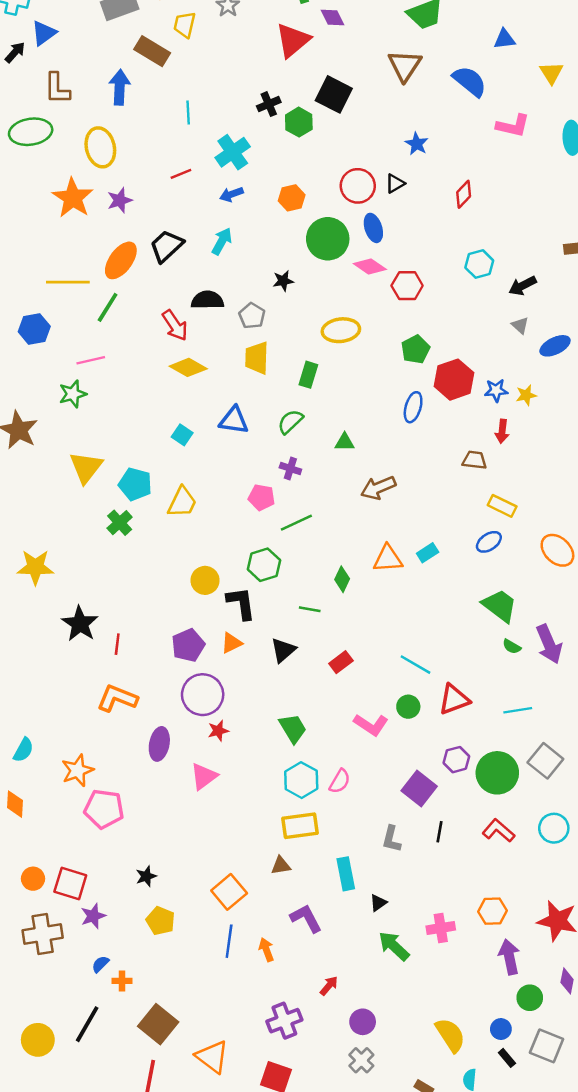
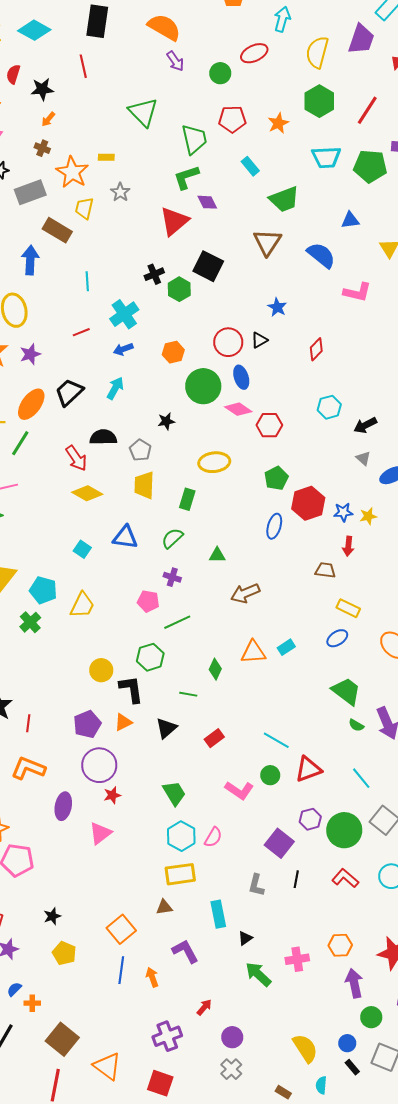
cyan line: (518, 710) -> (361, 778), turned 60

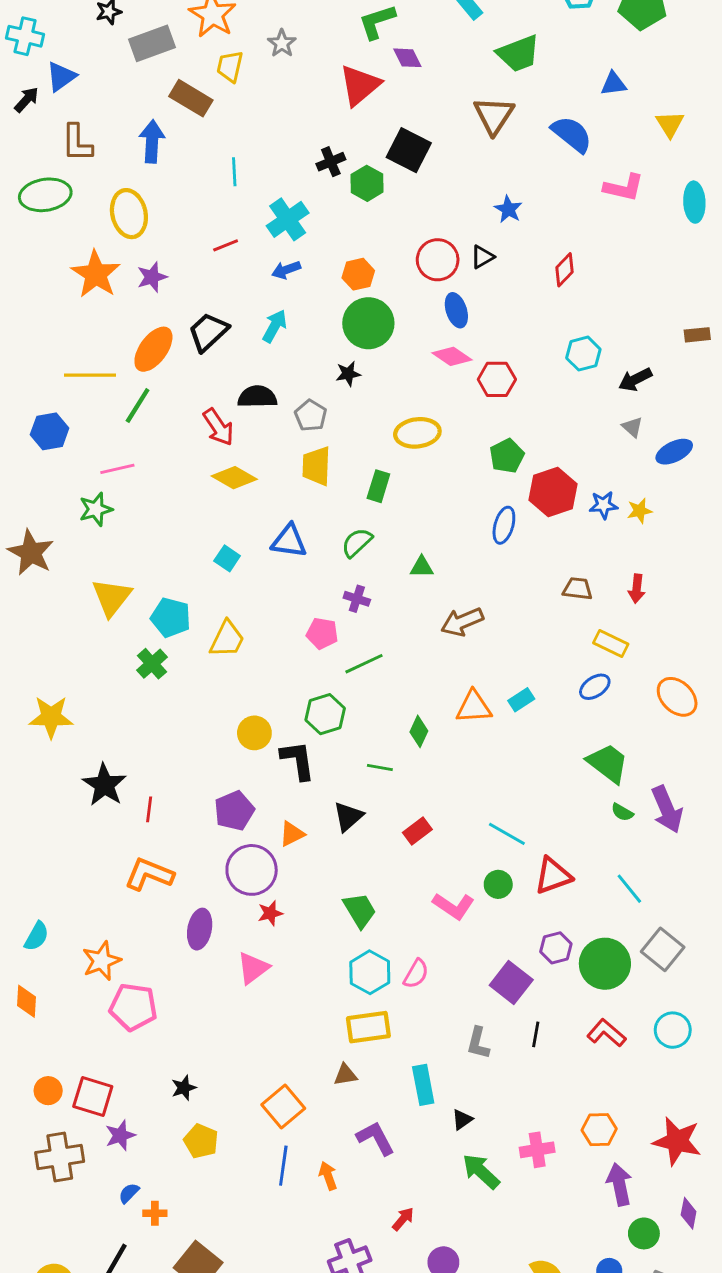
green circle: (203, 386) -> (368, 323), moved
red arrow: (348, 546) -> (637, 589), moved
orange triangle: (123, 722) -> (292, 834), moved

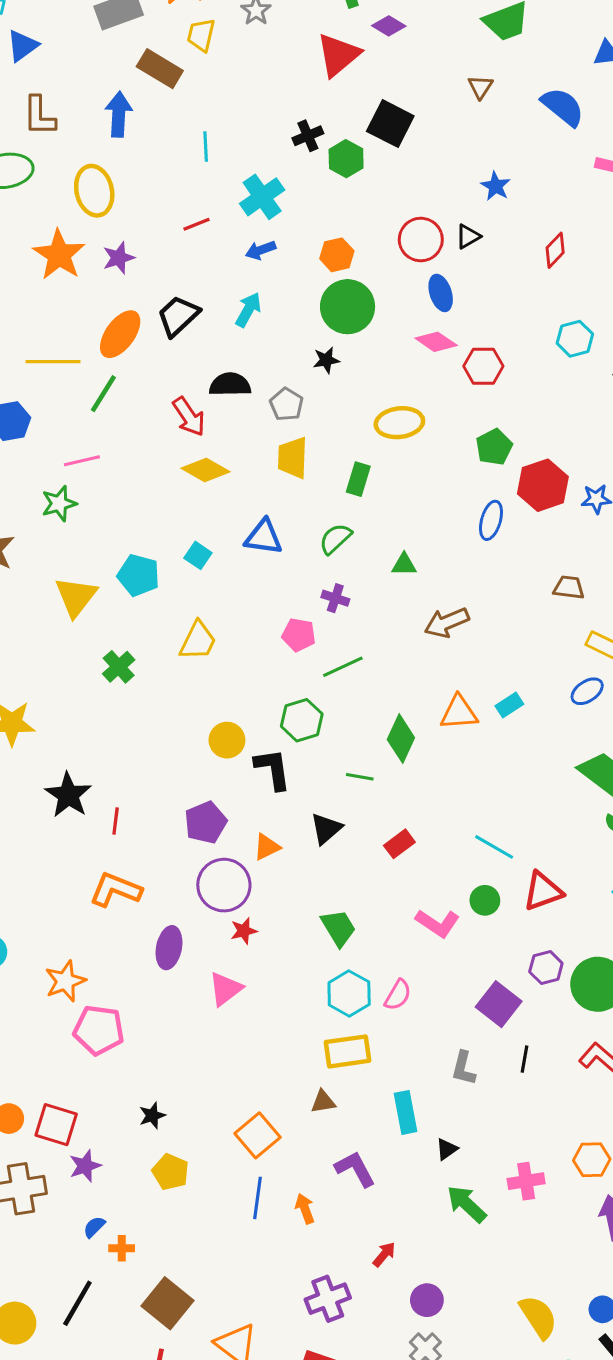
purple diamond: (407, 58) -> (389, 26), turned -32
brown triangle: (494, 116) -> (480, 87), size x0.6
cyan pentagon: (171, 618) -> (138, 575), moved
green diamond: (419, 731) -> (401, 739), size x1.4

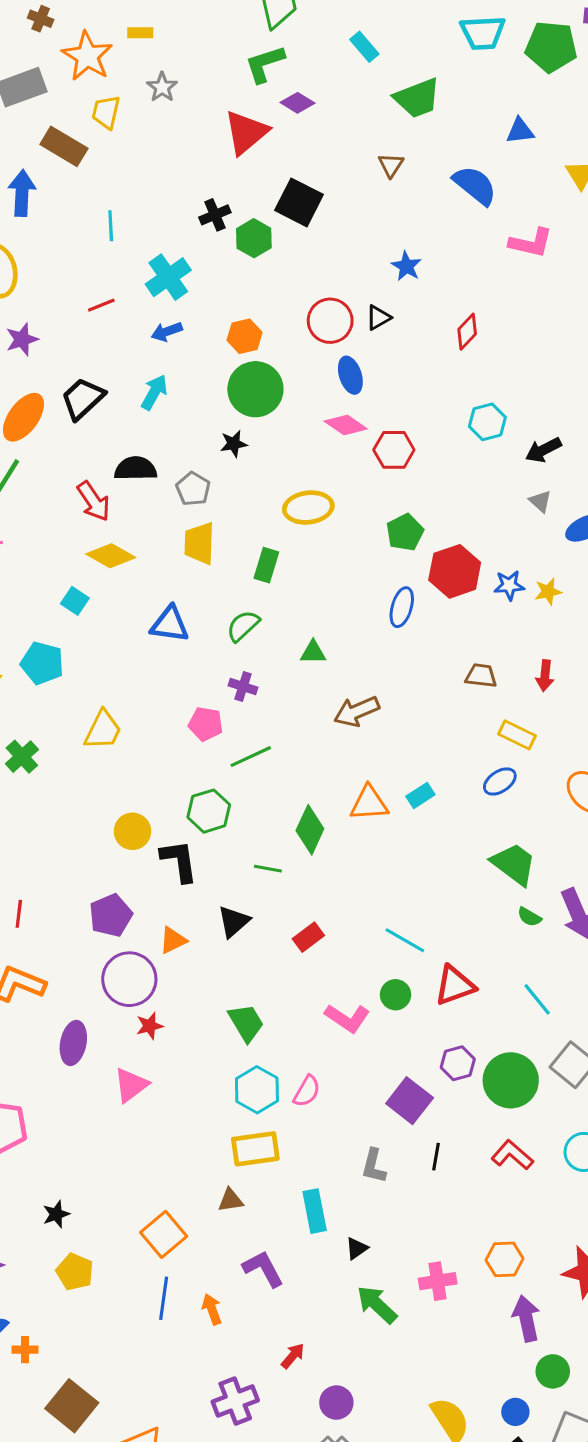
cyan square: (198, 555) -> (75, 601), moved

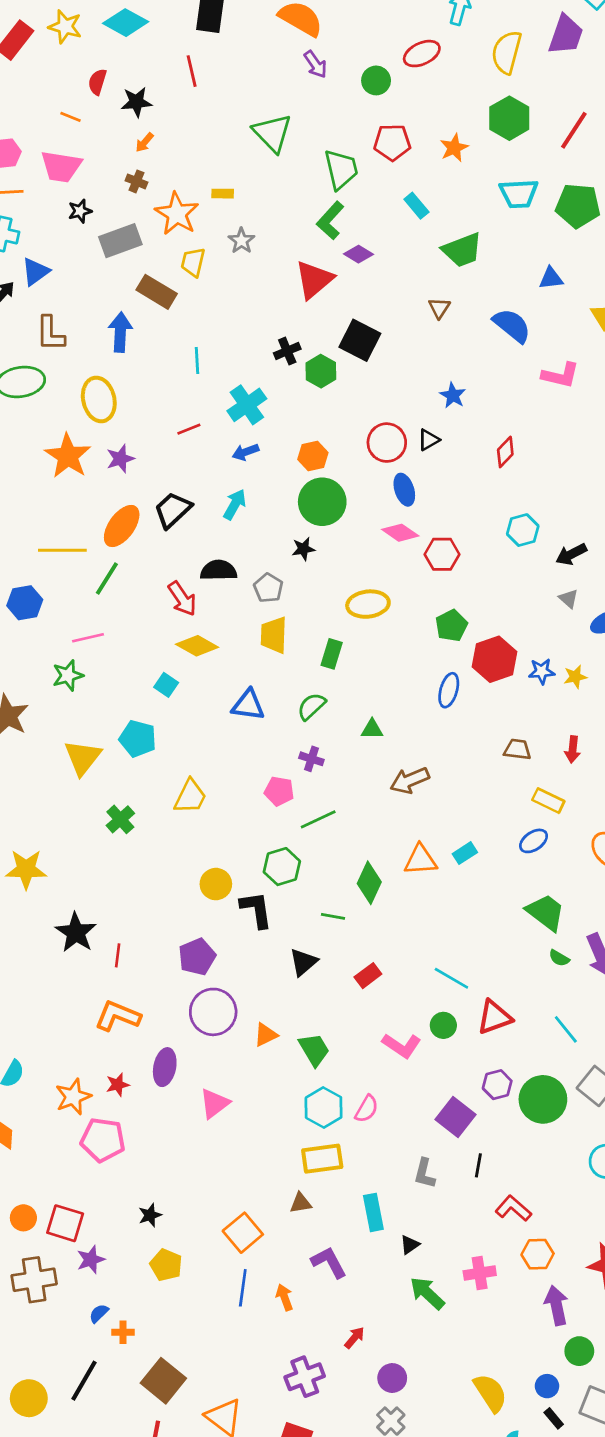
green L-shape: (265, 64) -> (330, 220), turned -30
orange triangle: (173, 940) -> (266, 1035), moved
red star: (150, 1026) -> (118, 1085), moved
red L-shape: (512, 1155) -> (513, 1208), moved

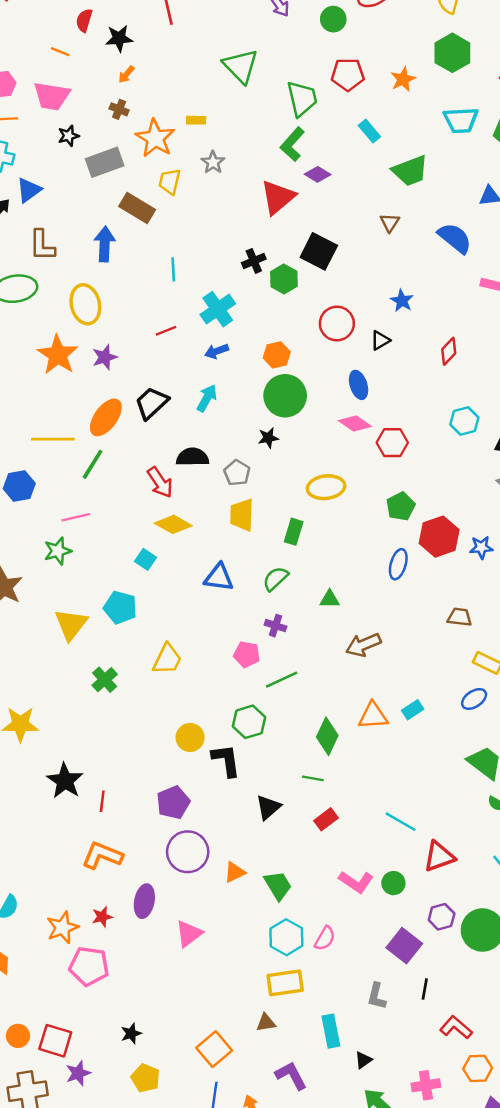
red circle: (387, 443) -> (337, 324), moved
green line: (333, 916) -> (313, 778), moved
green circle: (443, 1025) -> (393, 883), moved

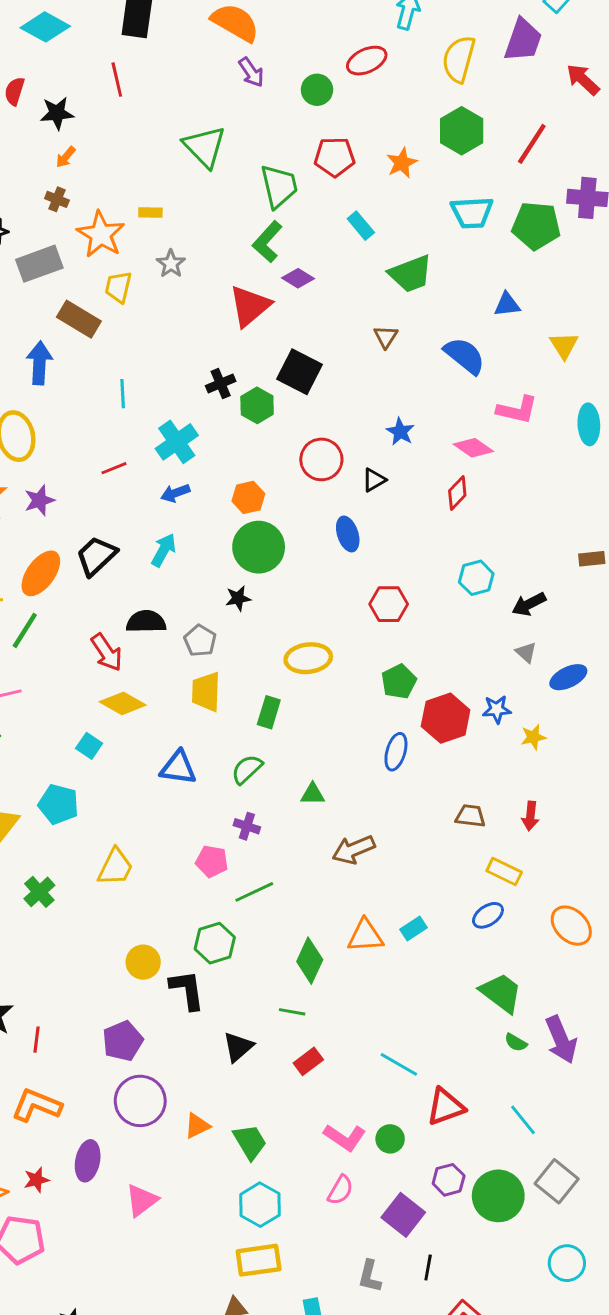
pink diamond: (355, 423) -> (473, 448), moved
blue star: (481, 547) -> (497, 709), moved
pink semicircle: (325, 938) -> (340, 1190), moved

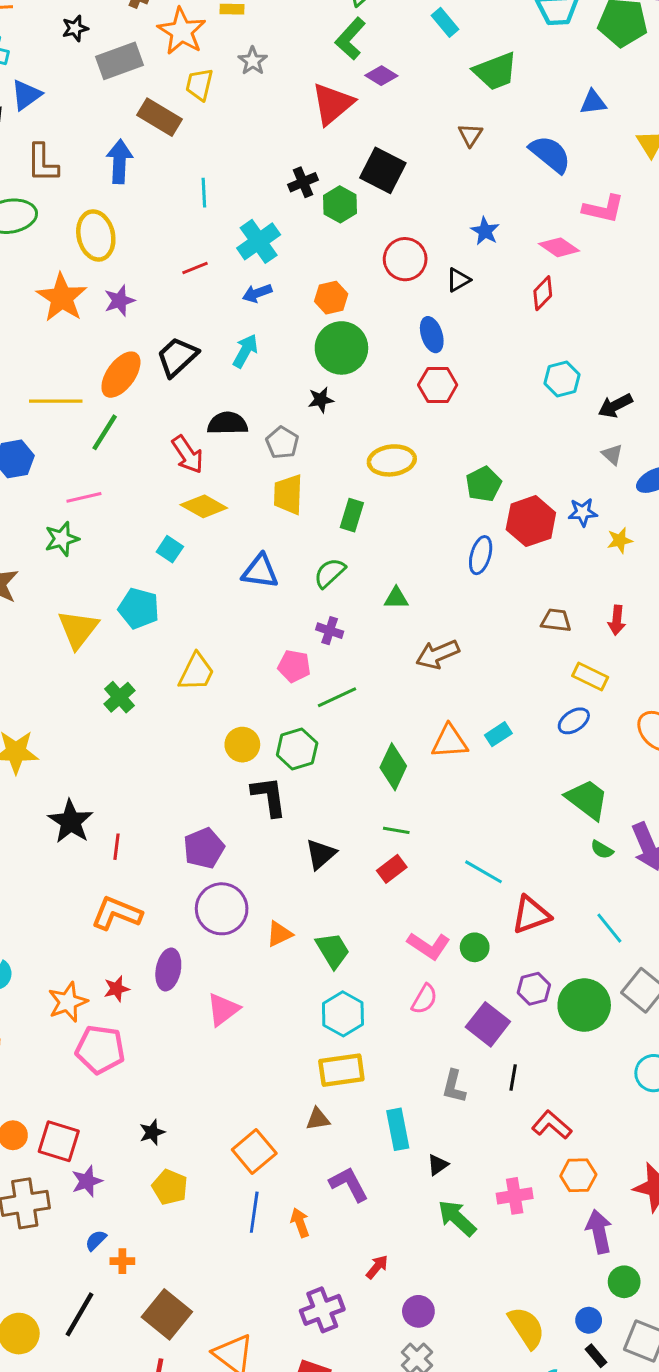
red hexagon: (389, 604) -> (438, 385), moved
yellow circle: (143, 962) -> (242, 745), moved
green line: (292, 1012) -> (396, 830), moved

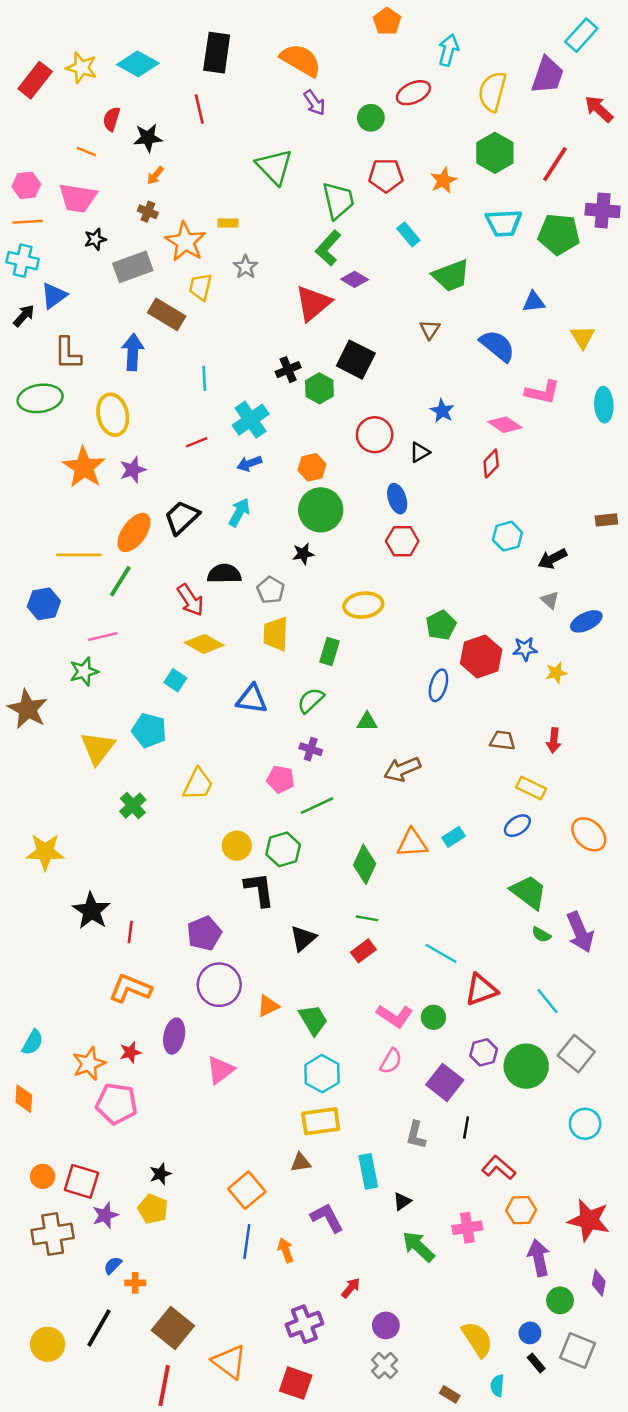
yellow pentagon: (170, 1187) -> (153, 1209), moved

